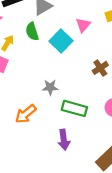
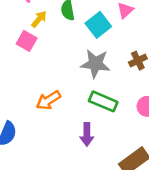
gray star: (50, 87) -> (95, 64), moved, size x1.6

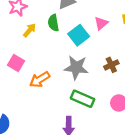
pink square: (27, 41) -> (16, 63), moved
orange arrow: (48, 100) -> (40, 79), moved

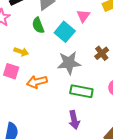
yellow arrow: (29, 30) -> (21, 52), moved, turned 80
orange arrow: (40, 79) -> (37, 82), turned 30

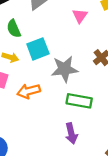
green semicircle: (38, 25) -> (14, 29), moved
cyan square: (65, 32) -> (38, 49), moved, turned 30

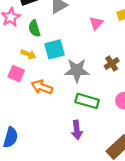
orange arrow: (29, 91) -> (42, 87), turned 30

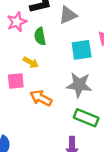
cyan square: (55, 49) -> (82, 50), moved
pink square: (16, 74) -> (16, 81), turned -35

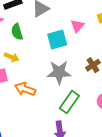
green rectangle: (86, 118) -> (69, 102), turned -70

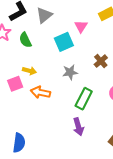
yellow arrow: (12, 57) -> (29, 71), moved
gray star: (59, 72) -> (70, 72), size x0.7

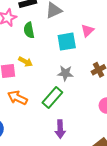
orange arrow: (40, 92) -> (17, 98), moved
green rectangle: (84, 99) -> (52, 97), moved

